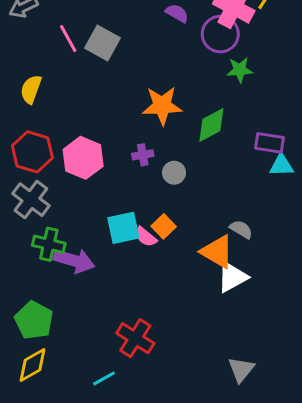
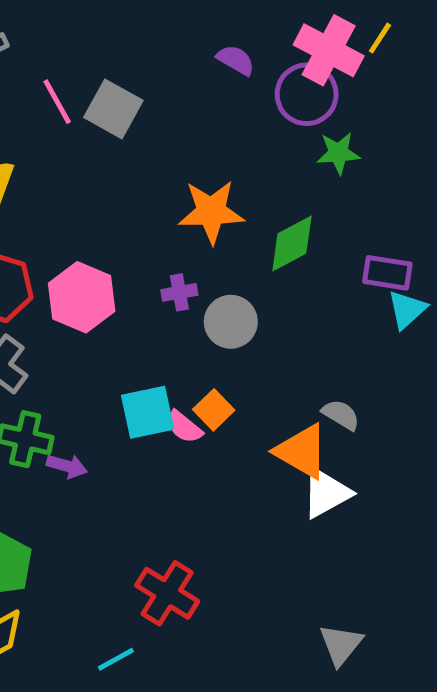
cyan triangle: (281, 165) -> (407, 310), turned -40
gray circle: (174, 173) -> (231, 322), size x1.4
purple arrow: (74, 261) -> (67, 466), size x0.6

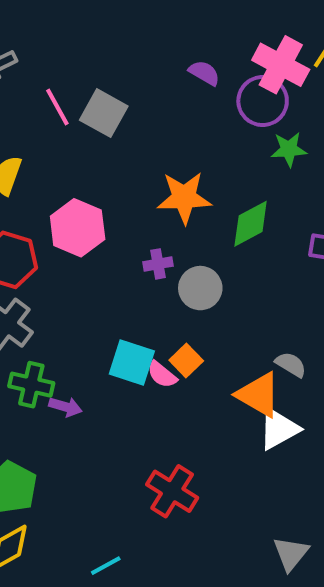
pink hexagon: (82, 297) -> (78, 228), moved
cyan square: (148, 412) -> (132, 362), turned 30
red cross: (167, 593) -> (172, 491), moved

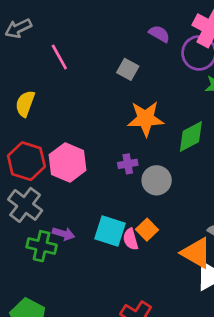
gray square: (104, 113) -> (128, 69), moved, size x0.7
pink hexagon: (78, 228) -> (68, 162), moved
pink semicircle: (162, 375) -> (131, 239), turned 35
purple arrow: (65, 407) -> (63, 234), moved

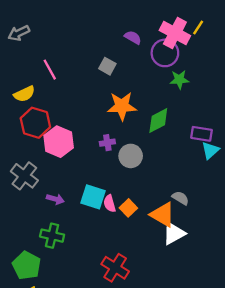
pink line: (59, 57) -> (50, 70), moved
yellow semicircle: (25, 104) -> (24, 94), turned -135
red hexagon: (26, 161) -> (35, 123), moved
orange square: (147, 230) -> (128, 208), moved
green cross: (42, 246) -> (52, 236), moved

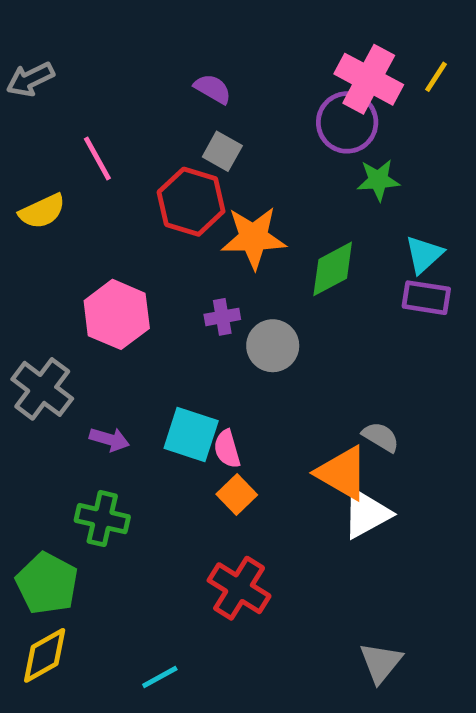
yellow line: (198, 27) -> (436, 77), moved
purple semicircle: (133, 37) -> (213, 89), moved
red hexagon: (35, 123) -> (191, 202), moved
cyan triangle: (210, 150) -> (424, 254), moved
orange square: (128, 208) -> (237, 495), moved

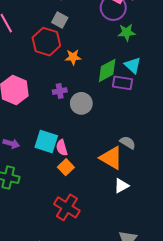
orange star: (253, 238) -> (73, 57), size x0.6
cyan triangle: (424, 254) -> (133, 65), moved, turned -36
purple rectangle: (426, 298) -> (122, 83), moved
white triangle: (366, 514) -> (121, 186), moved, size x0.7

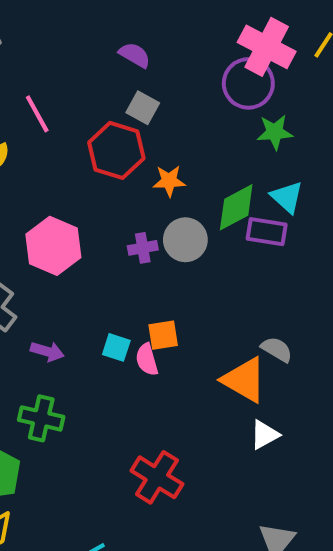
gray circle: (81, 103) -> (185, 240), moved
cyan square: (46, 141) -> (116, 347), size x0.6
orange square: (66, 167) -> (163, 335), moved, turned 35

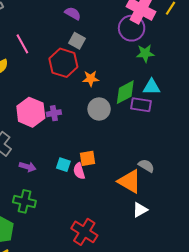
cyan triangle: (287, 197) -> (152, 87), turned -42
purple cross: (143, 248) -> (54, 113), moved

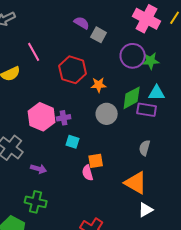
purple circle: (132, 28) -> (133, 56), moved
gray square: (77, 41) -> (99, 35), moved
cyan square: (63, 165) -> (73, 142), moved
gray semicircle: (146, 166) -> (145, 148), moved, turned -105

